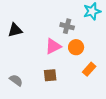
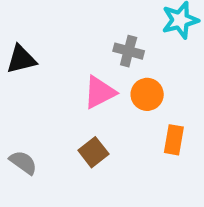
orange rectangle: (89, 69) -> (174, 140), turned -32
brown square: (50, 75) -> (93, 152), turned -32

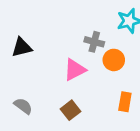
orange circle: (147, 94) -> (114, 60), moved
gray semicircle: (23, 162) -> (23, 106), moved

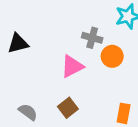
orange rectangle: (125, 102) -> (124, 113), moved
gray semicircle: (23, 106) -> (28, 112), moved

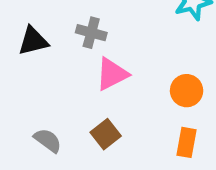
gray cross: (92, 38) -> (91, 33), moved
orange circle: (112, 56) -> (187, 91), moved

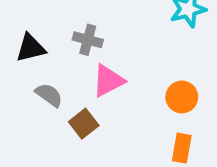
brown square: (106, 134) -> (84, 124), moved
gray semicircle: (48, 140) -> (49, 95), moved

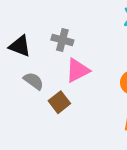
black triangle: (31, 48) -> (20, 46), turned 35

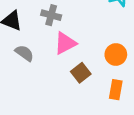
brown square: (59, 102) -> (81, 73), moved

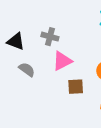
brown square: (81, 73) -> (76, 87), turned 35

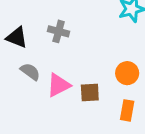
pink triangle: (62, 61) -> (59, 85), moved

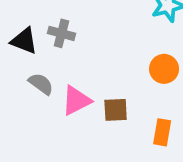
gray cross: (59, 31) -> (61, 33), moved
orange circle: (127, 73) -> (164, 69), moved

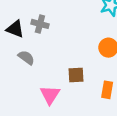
pink triangle: (76, 101) -> (50, 95), moved, turned -30

